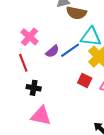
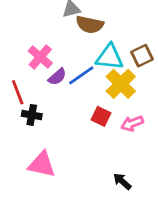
pink cross: (29, 37) -> (40, 57), moved
black cross: (34, 88) -> (32, 115), moved

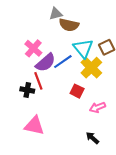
cyan triangle: (110, 57) -> (83, 48), turned 45
purple semicircle: (57, 77) -> (46, 63), size x1.5
red line: (18, 92) -> (38, 81), moved
pink arrow: (132, 123) -> (97, 107), moved

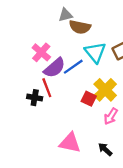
yellow cross: (91, 68) -> (105, 90), moved
pink arrow: (97, 107) -> (111, 116), turned -35
pink triangle: (34, 126) -> (70, 143), moved

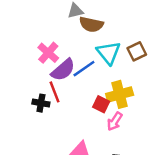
yellow cross: (105, 90) -> (120, 94), turned 30
pink arrow: (111, 116) -> (115, 121), moved

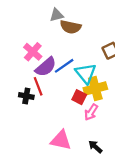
cyan triangle: (109, 53) -> (86, 73), moved

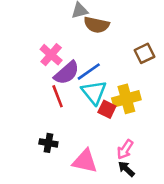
cyan triangle: (86, 73) -> (94, 92), moved
black cross: (26, 96) -> (48, 143), moved
pink arrow: (91, 112) -> (125, 149), moved

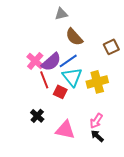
brown semicircle: (97, 25) -> (74, 37), moved, turned 36
pink cross: (51, 55) -> (35, 61), moved
red square: (107, 109) -> (60, 92), moved
black cross: (48, 143) -> (37, 116), turned 32

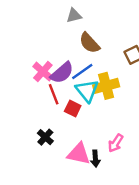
yellow cross: (97, 82) -> (106, 86), moved
black arrow: (97, 136) -> (95, 159), moved, turned -136

